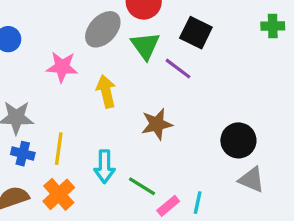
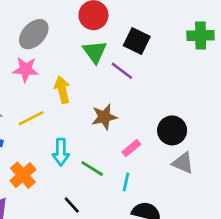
green cross: (273, 26) -> (201, 36), size x1.4
gray ellipse: (103, 29) -> (34, 34), moved
yellow line: (59, 149) -> (31, 118), moved, turned 55
cyan line: (198, 203) -> (126, 182), moved
pink rectangle: (168, 206) -> (131, 148), moved

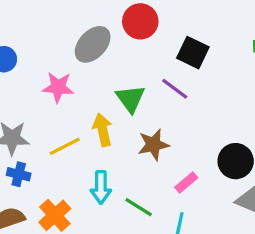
gray ellipse: (34, 34) -> (93, 44), moved
green triangle: (95, 52) -> (130, 99), moved
yellow arrow: (62, 90) -> (102, 130), moved

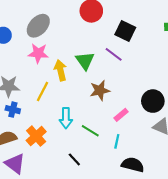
gray ellipse: (93, 44) -> (38, 26), moved
yellow arrow: (102, 130) -> (61, 70), moved
yellow line: (65, 146) -> (43, 92), turned -36

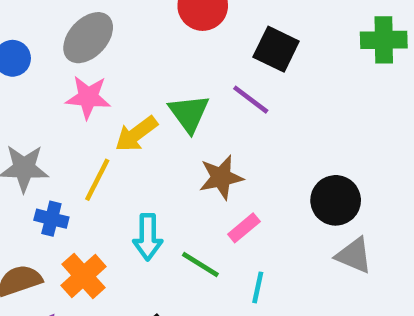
yellow arrow: (61, 70) -> (136, 134), turned -114
blue cross: (13, 110) -> (51, 219), moved
pink rectangle: (121, 115) -> (244, 228), moved

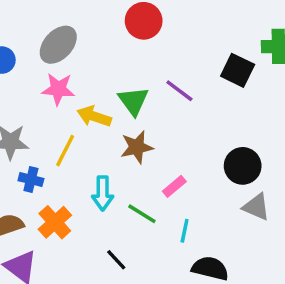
black square: (276, 49) -> (238, 70), moved
yellow arrow: (136, 134) -> (94, 116), turned 56
brown star: (221, 177) -> (137, 147), moved

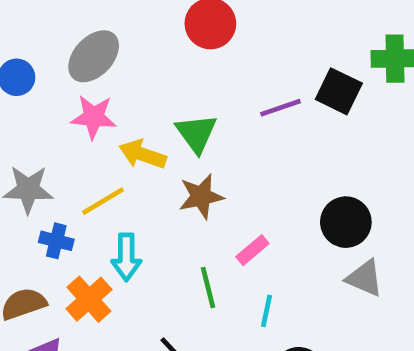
purple line: (179, 91) -> (280, 108), moved, turned -56
yellow line: (65, 151) -> (103, 201), turned 32
cyan arrow: (103, 193) -> (126, 257), moved
green line: (142, 214) -> (208, 287), turned 44

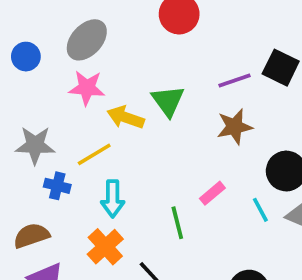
brown star: (201, 196) -> (235, 127), moved
orange cross: (89, 299) -> (105, 247), moved
cyan line: (266, 311) -> (260, 210), moved, turned -40

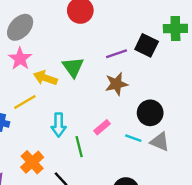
pink star: (87, 88) -> (20, 59), turned 30
cyan arrow: (113, 199) -> (59, 125), moved
cyan line: (260, 210) -> (133, 138), turned -42

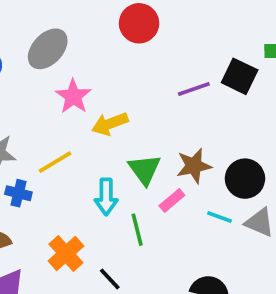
pink star: (20, 59) -> (73, 96), moved
green triangle: (73, 67) -> (145, 169), moved
yellow arrow: (45, 78) -> (110, 124), moved, turned -40
brown star: (116, 84) -> (194, 166), moved

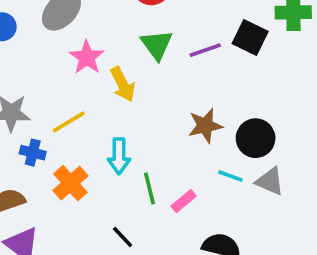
yellow arrow: (110, 124) -> (123, 84), turned -96
green triangle: (145, 169) -> (157, 45), moved
pink rectangle: (172, 200) -> (184, 201), moved
orange cross: (66, 253) -> (70, 183), moved

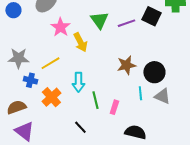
cyan line: (230, 176) -> (140, 93), turned 64
pink rectangle: (184, 201) -> (114, 107), turned -32

